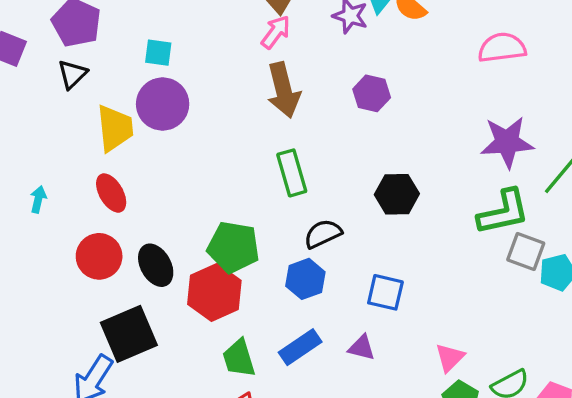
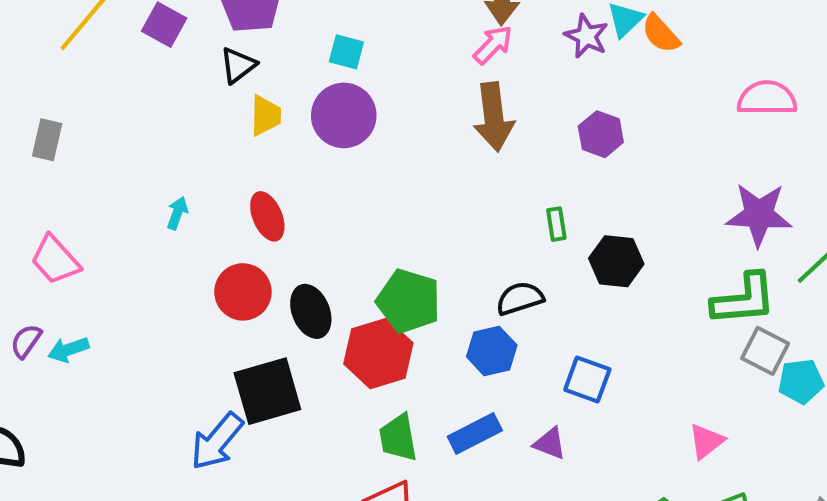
yellow trapezoid: (115, 128) -> (266, 115), moved, size x0.7
green rectangle: (292, 173) -> (556, 224), moved, size x0.6
pink triangle: (450, 358) -> (706, 441), moved

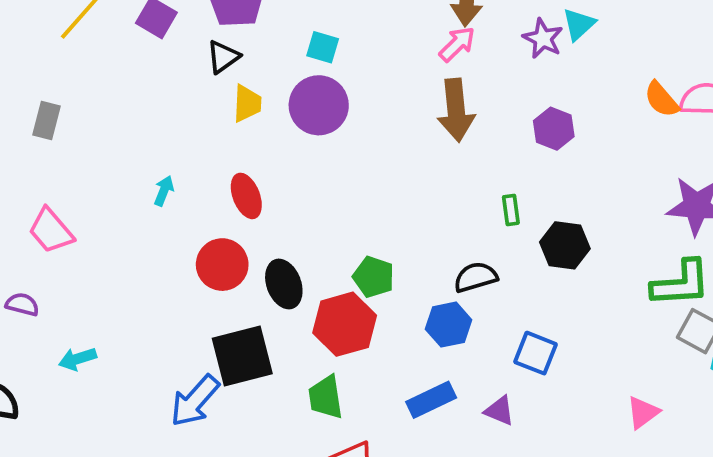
orange semicircle: (661, 34) -> (661, 99), moved
green pentagon: (409, 301) -> (374, 277), size x0.7
purple semicircle: (26, 341) -> (22, 304), turned 68
cyan arrow: (68, 350) -> (77, 359), moved
green trapezoid: (398, 438) -> (326, 397), moved

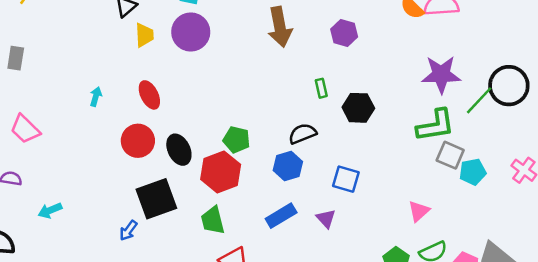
blue arrow: (195, 401) -> (128, 230), size x0.6
purple triangle: (500, 411) -> (326, 219), turned 30

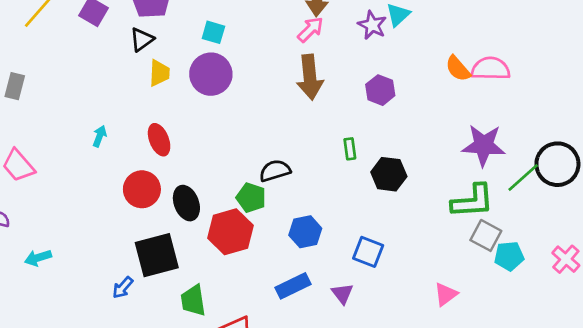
black semicircle: (302, 134) -> (275, 171), moved
green trapezoid: (213, 220) -> (193, 301), moved

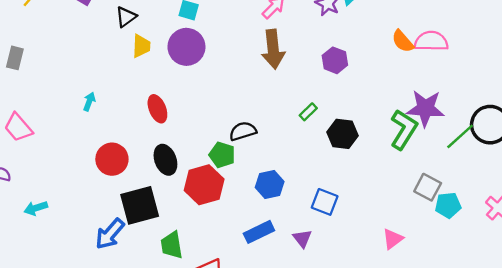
red ellipse: (159, 140) -> (157, 109), moved
green rectangle: (350, 149) -> (308, 112), turned 54
red circle: (142, 189) -> (112, 159), moved
green L-shape: (472, 201) -> (404, 129), moved, turned -54
blue arrow: (123, 288) -> (110, 234), size x1.6

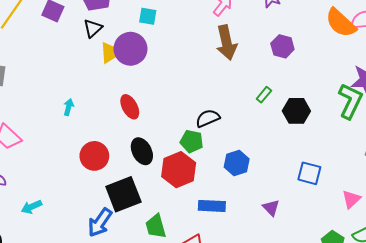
orange semicircle: (403, 41) -> (341, 23), size x1.5
purple circle: (186, 47) -> (130, 49), moved
blue square: (325, 202) -> (309, 173), moved
blue rectangle: (259, 232) -> (212, 206), moved, turned 35

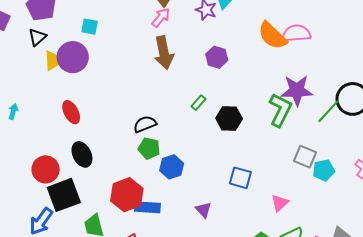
green pentagon: (192, 141) -> (149, 148), moved
red circle: (94, 156) -> (46, 169), moved
red hexagon: (179, 170) -> (127, 195), moved

